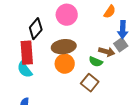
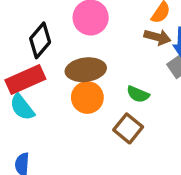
brown arrow: (107, 52) -> (158, 37), moved
red rectangle: (27, 53) -> (25, 80), turned 70

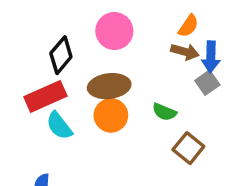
cyan semicircle: (22, 107) -> (59, 126), moved
brown square: (128, 128) -> (188, 148), moved

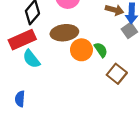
green semicircle: (164, 112) -> (101, 50), turned -147
orange circle: (111, 115) -> (81, 50), moved

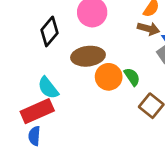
red rectangle: (22, 40) -> (37, 111), moved

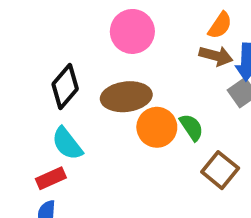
black diamond: (50, 31) -> (65, 86), moved
red rectangle: (37, 111) -> (51, 178), size x0.6

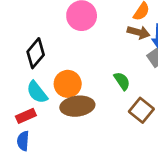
brown ellipse: (126, 97) -> (77, 106), moved
orange circle: (157, 127) -> (68, 84), moved

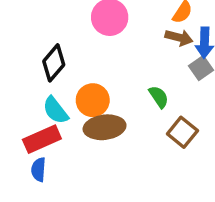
red rectangle: (26, 116) -> (42, 139), size x1.5

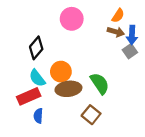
green semicircle: (159, 97) -> (100, 83), moved, size x1.5
brown square: (182, 132) -> (91, 115), moved
blue semicircle: (39, 170) -> (38, 116), moved

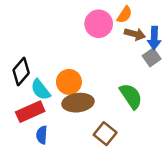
orange semicircle: (118, 16) -> (125, 15), moved
pink circle: (72, 19) -> (99, 24), moved
black diamond: (36, 48) -> (21, 72), moved
green semicircle: (100, 83) -> (131, 96), moved

